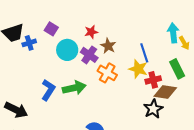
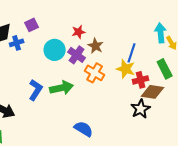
purple square: (51, 29) -> (32, 25), moved, turned 32
blue line: (144, 53) -> (132, 53), turned 36

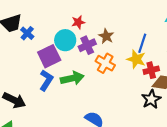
purple square: (32, 25) -> (49, 56), moved, size x1.6
red star: (79, 32) -> (78, 22), moved
blue cross: (17, 43) -> (27, 33), turned -32
purple cross: (77, 55) -> (87, 45), turned 30

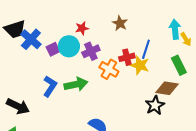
blue cross: (27, 33) -> (31, 39), size x1.5
brown star: (106, 36) -> (120, 23), moved
purple square: (49, 56) -> (53, 49), moved, size x0.6
red cross: (151, 70) -> (127, 57), moved

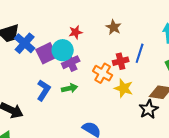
purple square: (53, 49) -> (47, 53), size x1.5
purple cross: (91, 51) -> (71, 62), moved
yellow star: (140, 65) -> (124, 88), moved
green arrow: (76, 84) -> (70, 88), size x0.7

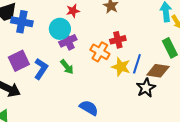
blue cross: (25, 43) -> (22, 22), turned -30
purple square: (47, 53) -> (19, 61), moved
blue line: (140, 53) -> (137, 64), moved
green arrow: (70, 88) -> (67, 67), turned 63

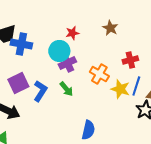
red cross: (118, 40) -> (130, 60), moved
blue semicircle: (89, 108) -> (88, 130), turned 72

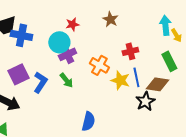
blue line: (136, 86) -> (136, 77), turned -30

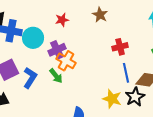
cyan circle: (59, 42) -> (33, 38), moved
orange cross: (99, 65) -> (66, 61), moved
yellow star: (120, 80) -> (112, 99), moved

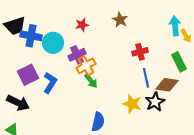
orange cross: (66, 61) -> (86, 66), turned 30
green arrow: (56, 76) -> (91, 81), moved

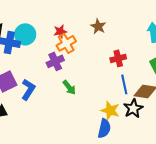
cyan circle: (53, 43) -> (25, 34), moved
orange cross: (86, 66) -> (66, 43), moved
blue semicircle: (98, 122) -> (104, 128), moved

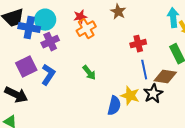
purple cross: (55, 61) -> (50, 42), moved
blue semicircle: (104, 128) -> (114, 106), moved

